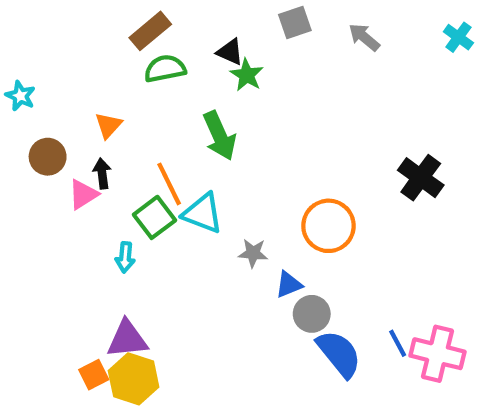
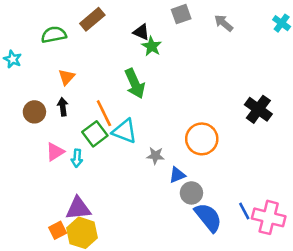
green semicircle: (165, 69) -> (54, 35), moved
brown circle: (48, 157) -> (34, 112), moved
pink triangle: (83, 194) -> (55, 152), moved

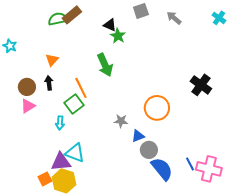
green semicircle: (54, 35) -> (58, 19), moved
cyan triangle: (125, 131) -> (75, 153), moved
pink triangle: (55, 152) -> (28, 106), moved

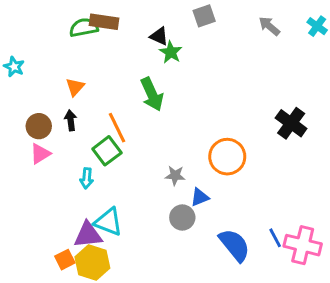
brown rectangle: (72, 15) -> (104, 22), turned 48
gray arrow: (174, 18) -> (269, 26), moved
gray circle: (149, 150) -> (182, 218), moved

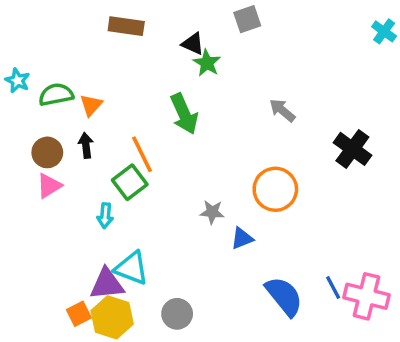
gray arrow: (269, 26) -> (282, 110), moved
green semicircle: (84, 28) -> (56, 95), moved
gray circle: (182, 218) -> (177, 314), moved

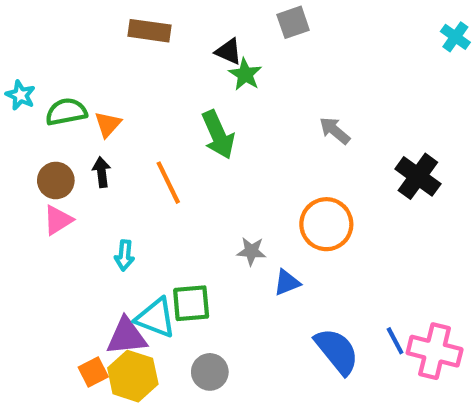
green square: (130, 182) -> (191, 303), moved, turned 32

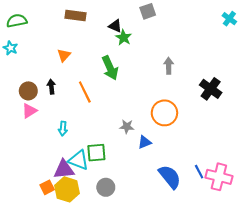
green semicircle: (66, 112) -> (17, 21), moved
orange triangle: (108, 124) -> (64, 55), moved
gray arrow: (335, 131) -> (169, 66), turned 49

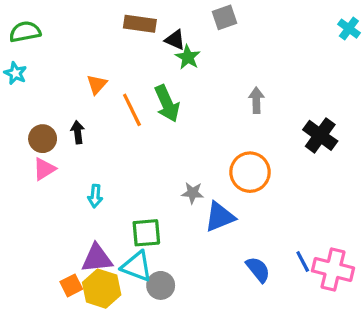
brown rectangle: (75, 15) -> (140, 24), moved
orange line: (85, 92) -> (132, 110), moved
blue triangle: (145, 142) -> (220, 217), size x1.5
cyan triangle: (79, 160) -> (137, 266), moved
blue semicircle: (170, 177) -> (258, 269), size x0.7

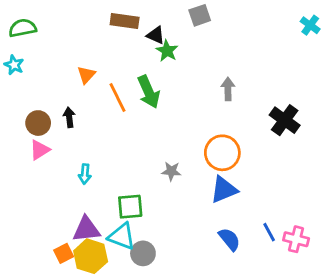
blue triangle: (220, 217) -> (224, 190), moved
pink cross: (333, 269) -> (296, 239), size x0.7

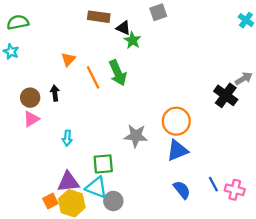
gray arrow: (228, 89) -> (244, 79), moved, turned 60
gray star: (171, 171) -> (136, 136), size x1.5

